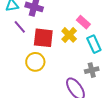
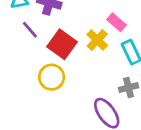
red square: (43, 38) -> (62, 44), turned 30

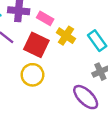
pink rectangle: (116, 22) -> (45, 18), moved

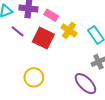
yellow circle: (32, 75) -> (34, 77), moved

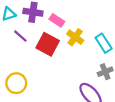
yellow circle: (34, 77) -> (16, 83), moved

